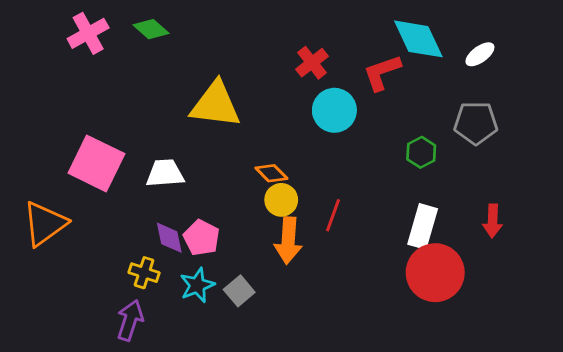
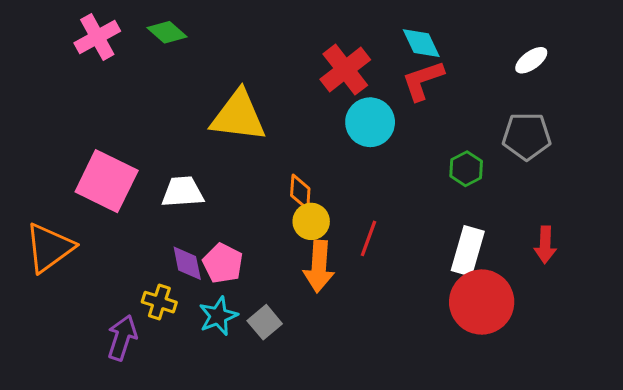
cyan diamond: (418, 39) -> (421, 43), moved, size x0.7
red cross: (312, 63) -> (345, 70), size x1.4
orange diamond: (271, 173) -> (300, 192), turned 48
purple arrow: (130, 320) -> (122, 338), moved

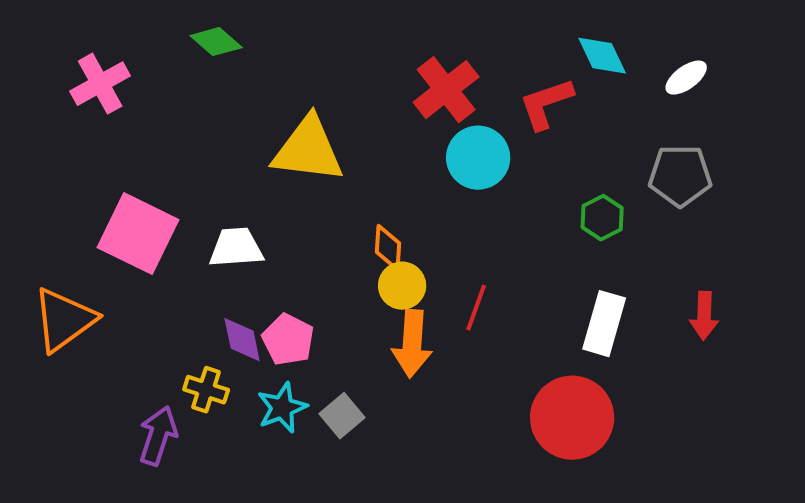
pink cross: (97, 37) -> (100, 84), moved
cyan diamond: (421, 43) -> (602, 56), moved
red circle: (482, 302) -> (572, 418), moved

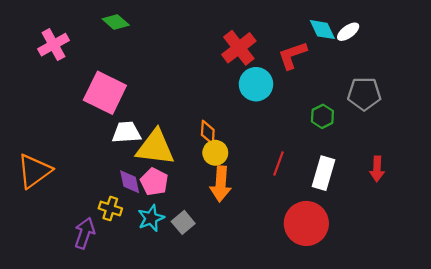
white ellipse: (686, 78) -> (348, 32), moved
yellow triangle: (308, 150) -> (155, 147), moved
pink square: (138, 234) -> (105, 93), moved
red line: (476, 308) -> (278, 163), moved

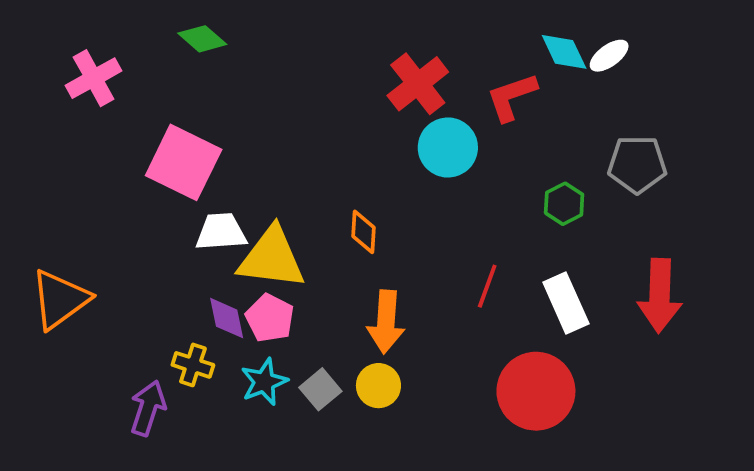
yellow circle: (215, 153) -> (378, 386), moved
red arrow: (377, 169) -> (660, 296), size x1.6
white rectangle: (323, 173) -> (566, 303), turned -40

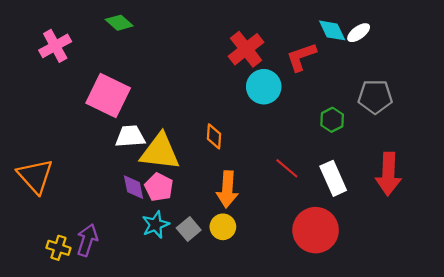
red line: (487, 286) -> (287, 168), turned -70
orange triangle: (60, 299) -> (35, 176), turned -36
yellow cross: (193, 365) -> (58, 248), moved

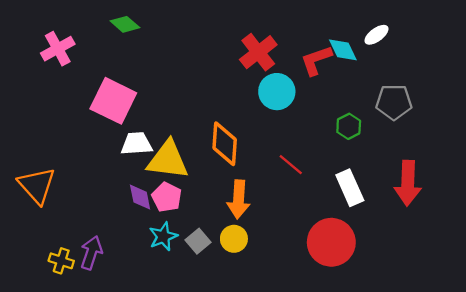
cyan diamond: (332, 30) -> (343, 50), moved
orange diamond: (214, 136) -> (225, 144), size x1.6
red line: (287, 168) -> (291, 165), moved

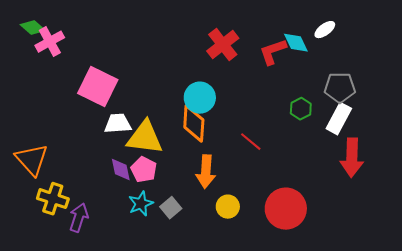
green diamond: (125, 24) -> (33, 28), moved
cyan circle: (277, 92) -> (200, 98), moved
white rectangle: (350, 188) -> (339, 119), moved, turned 52
yellow circle: (234, 239) -> (228, 207), moved
yellow cross: (61, 261) -> (53, 199), moved, size x1.4

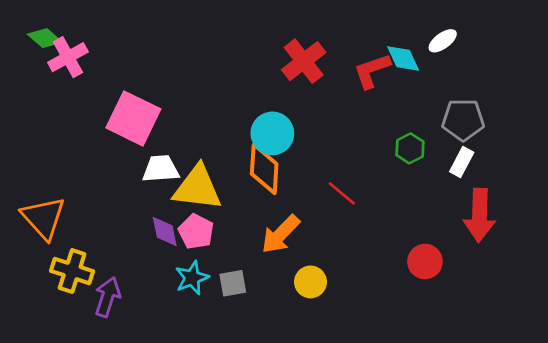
white rectangle: (339, 119) -> (462, 162), size x0.7
orange arrow: (206, 172) -> (281, 234), turned 40
gray square: (171, 208) -> (233, 283), turned 30
red circle: (286, 209) -> (425, 261), moved, size x0.6

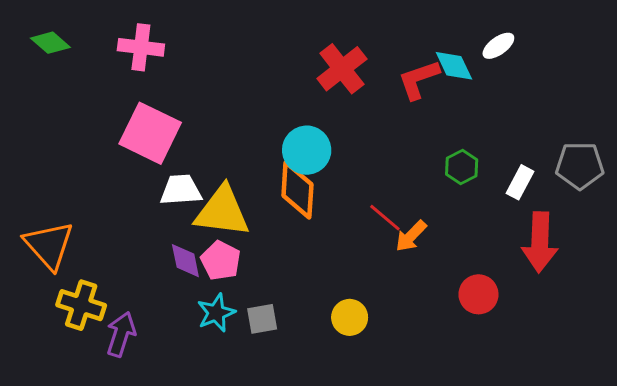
pink cross: (68, 57) -> (141, 47), moved, turned 36
gray pentagon: (463, 120) -> (580, 165), moved
orange arrow: (281, 234) -> (411, 236), moved, size x0.7

